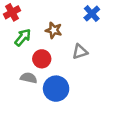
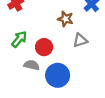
brown star: (54, 30) -> (65, 19), moved
green arrow: (23, 37) -> (19, 39), moved

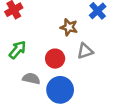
red circle: (44, 47) -> (55, 59), moved

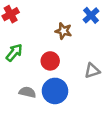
gray triangle: (85, 51) -> (92, 71), moved
gray semicircle: (31, 79) -> (27, 92), moved

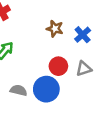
blue cross: (91, 15) -> (83, 35), moved
red circle: (50, 61) -> (58, 66), moved

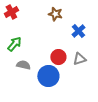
brown star: (55, 29) -> (55, 14), moved
gray semicircle: (18, 90) -> (23, 65), moved

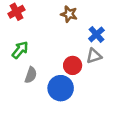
gray triangle: (79, 59) -> (94, 56), moved
gray semicircle: (23, 65) -> (31, 75), turned 96

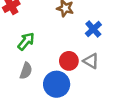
green arrow: (20, 50) -> (26, 41), moved
gray triangle: (94, 56) -> (91, 61), moved, turned 49

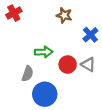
green arrow: (26, 41) -> (44, 52), moved, turned 48
blue circle: (57, 84) -> (45, 94), moved

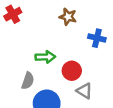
blue cross: (90, 35) -> (97, 38), turned -35
gray triangle: (88, 64) -> (84, 91), moved

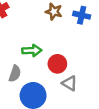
blue cross: (97, 38) -> (82, 15), moved

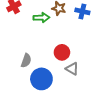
green arrow: (32, 50) -> (41, 18), moved

